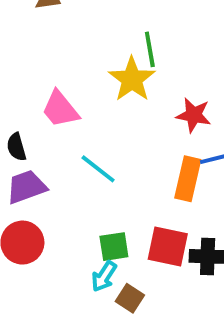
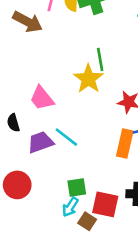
purple trapezoid: (26, 187) -> (40, 142), moved
red square: (168, 247) -> (105, 204), moved

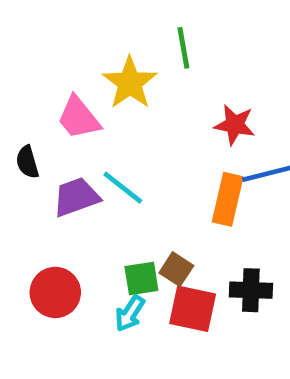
yellow star: (88, 79) -> (130, 83), moved
red circle: (17, 185) -> (55, 292), moved
brown square: (87, 221) -> (176, 269), moved

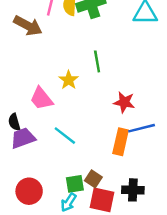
yellow star: (130, 83) -> (69, 80), size x0.7
purple trapezoid: (76, 197) -> (23, 138), moved

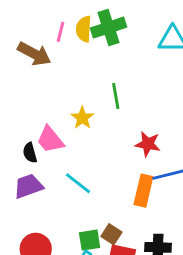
black semicircle: (14, 122) -> (30, 153), moved

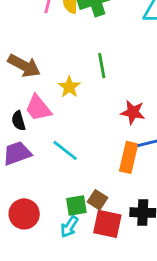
brown arrow: (34, 54) -> (24, 66), moved

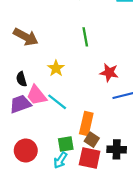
yellow star: (69, 87) -> (56, 68), moved
pink trapezoid: (38, 108) -> (37, 95), moved
orange rectangle: (129, 157) -> (86, 123), moved
brown square: (98, 200) -> (92, 140), moved

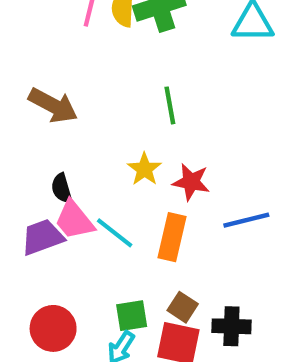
yellow star: (56, 68) -> (144, 169), moved
red star: (109, 73) -> (191, 182), moved
black semicircle: (21, 79) -> (62, 188), moved
orange rectangle: (86, 123) -> (172, 237), moved

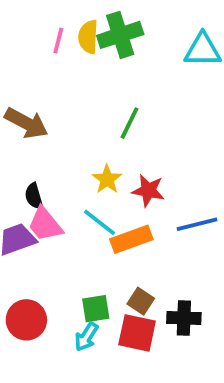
green line: (170, 105) -> (130, 123), turned 36
cyan line: (115, 233) -> (100, 222), moved
orange rectangle: (172, 237) -> (131, 239), turned 57

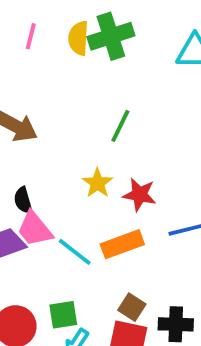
pink line: (58, 41) -> (31, 36), moved
cyan line: (100, 222) -> (75, 252), moved
green square: (96, 309) -> (63, 315), moved

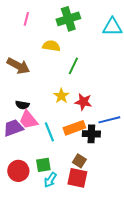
yellow semicircle: (78, 38) -> (51, 46), moved, turned 96
black semicircle: (23, 200) -> (22, 105), turned -64
cyan line: (75, 252) -> (49, 132), turned 30
black cross: (176, 324) -> (91, 134), moved

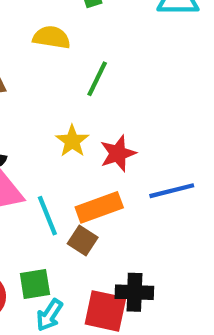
red star: (83, 102) -> (118, 153), turned -30
black cross: (91, 134) -> (134, 292), moved
brown square: (79, 161) -> (83, 240), moved

